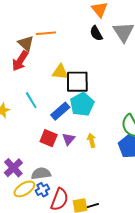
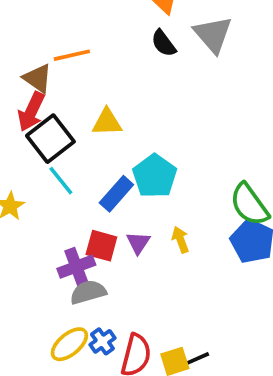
black square: (77, 82) -> (50, 139), moved, turned -30
purple cross: (13, 168) -> (76, 267), moved, turned 30
gray semicircle: (41, 174) -> (88, 292), moved

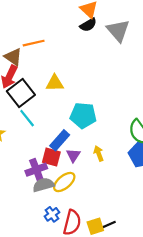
black semicircle: (164, 43) -> (88, 25), moved, turned -84
cyan pentagon: (155, 176) -> (83, 115), turned -30
blue rectangle: (116, 194) -> (60, 140), moved
yellow ellipse: (69, 344) -> (64, 182), moved

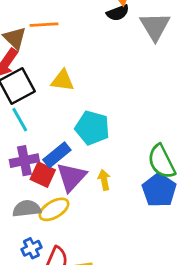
purple triangle: (73, 155) -> (71, 177), size x1.6
purple cross: (36, 170) -> (24, 161), moved

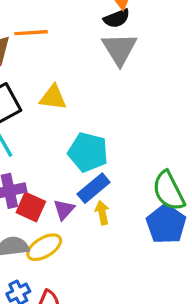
gray triangle: (155, 26) -> (119, 49), moved
blue rectangle: (57, 155) -> (94, 188), moved
purple triangle: (71, 177) -> (64, 210), size x0.6

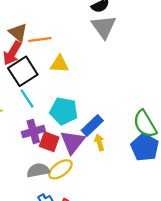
orange line: (31, 33) -> (40, 40), moved
cyan pentagon: (88, 152) -> (64, 111), moved
purple triangle: (64, 210) -> (73, 142), size x1.6

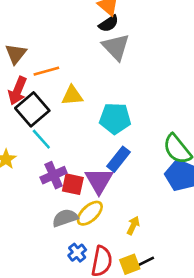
brown triangle: (18, 32) -> (16, 54), moved, turned 36
cyan pentagon: (64, 111) -> (115, 118), moved
yellow arrow: (99, 142) -> (133, 226), moved, turned 49

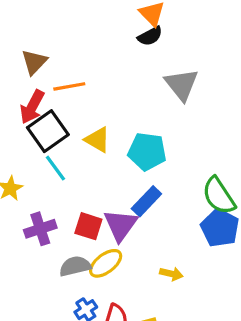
gray triangle: (116, 47) -> (182, 85), moved
yellow triangle: (72, 95) -> (97, 140), moved, turned 30
purple cross: (54, 175) -> (40, 229), moved
yellow arrow: (133, 226) -> (171, 274), moved, turned 72

